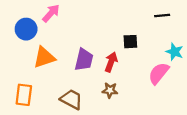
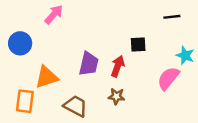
blue circle: (26, 29) -> (20, 43), moved
orange triangle: (44, 57) -> (47, 77), moved

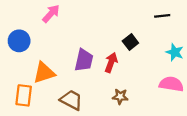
black square: (138, 45) -> (130, 42), turned -35
pink semicircle: (168, 78) -> (171, 84), moved, turned 60
brown star: (116, 96) -> (120, 97), moved

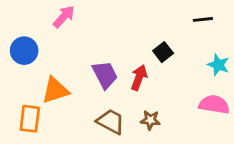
purple trapezoid: (84, 60) -> (105, 75), turned -40
brown trapezoid: (71, 100) -> (111, 122), moved

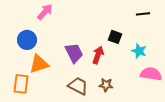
blue circle: (24, 51) -> (27, 40), moved
black square: (163, 52) -> (115, 37), turned -32
cyan star: (218, 65) -> (139, 51), moved

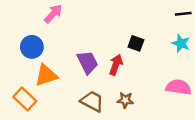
black line: (143, 14) -> (183, 14), moved
cyan star: (139, 51) -> (181, 43), moved
orange rectangle: (21, 84) -> (25, 99), turned -54

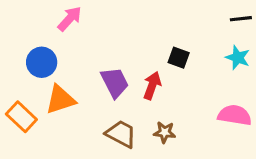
orange rectangle: (25, 99) -> (21, 117), moved

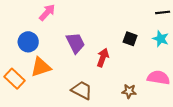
black square: (179, 58) -> (130, 39), moved
purple trapezoid: (115, 82) -> (75, 43), moved
brown star: (165, 132) -> (129, 91), moved

